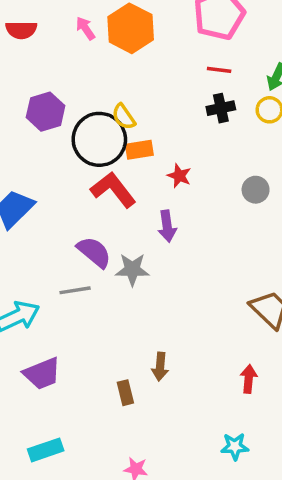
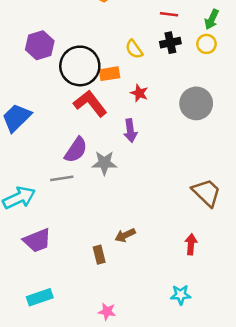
yellow semicircle: (124, 117) -> (134, 49), moved
gray circle: (256, 190) -> (196, 103), size x1.6
purple semicircle: (94, 252) -> (76, 150), turned 84
brown arrow: (160, 367) -> (125, 235), turned 60

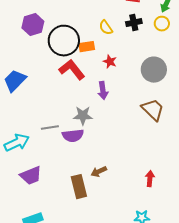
purple semicircle: (76, 150) -> (73, 136), moved, turned 50
brown trapezoid: (206, 193) -> (153, 110), moved
brown rectangle: (99, 255) -> (79, 187), size x1.6

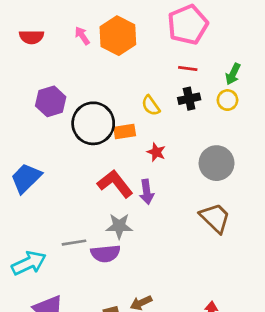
red L-shape: (72, 70) -> (115, 184), moved

